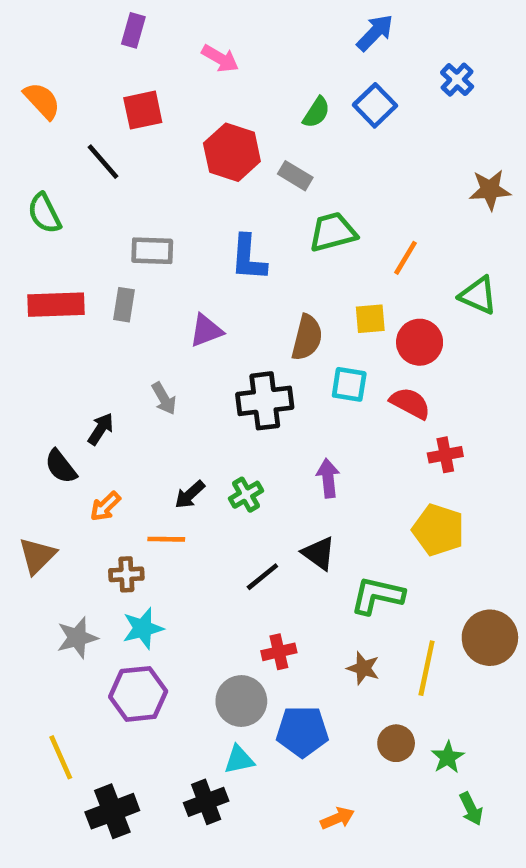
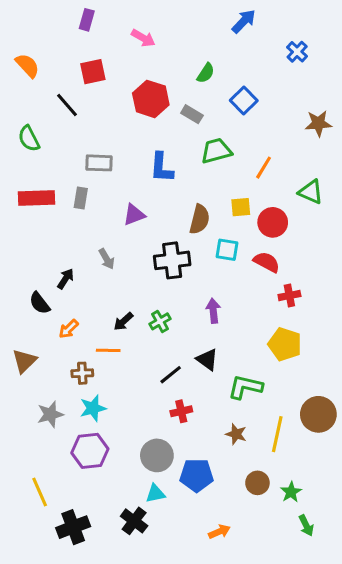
blue square: (375, 105) -> (244, 101), moved
red cross: (279, 652) -> (181, 411), moved
black cross: (206, 802) -> (134, 521), turned -32

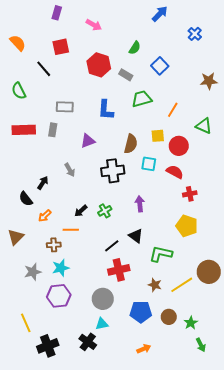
red cross: (181, 411) -> (119, 270), size x1.5
yellow line: (277, 434) -> (182, 285), turned 45
blue pentagon: (197, 475) -> (141, 312), moved

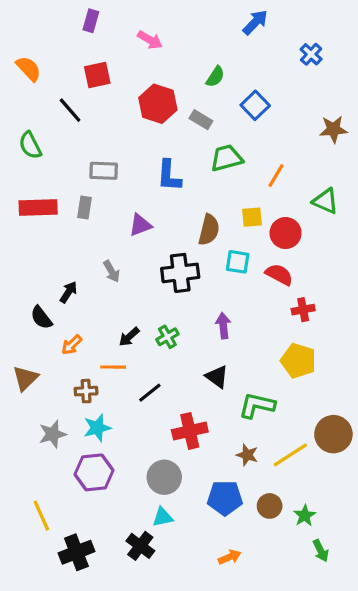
black line: (112, 246) -> (150, 393), moved

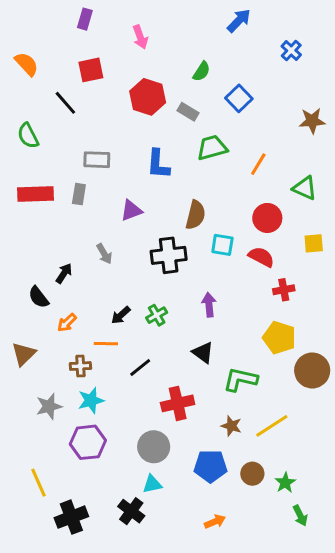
pink arrow: (150, 40) -> (140, 37), turned 40
yellow square: (252, 217) -> (314, 243), moved
brown circle: (333, 434) -> (312, 370), moved

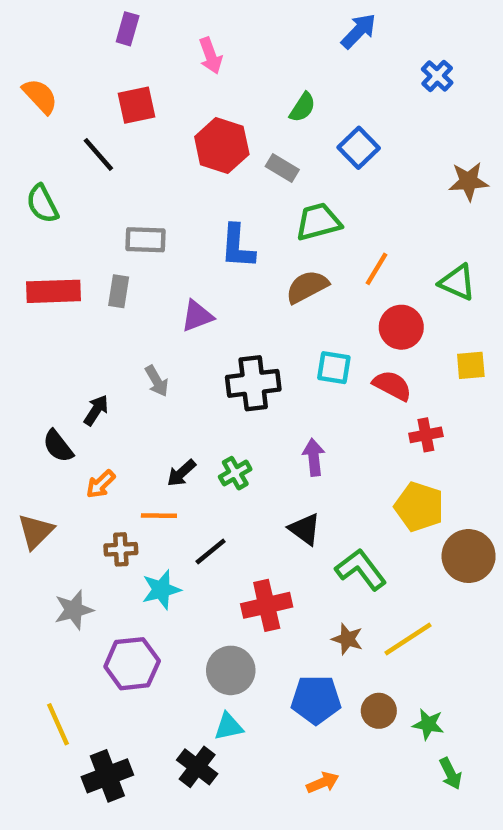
orange line: (258, 164) -> (377, 269), moved
brown semicircle: (196, 215) -> (307, 287), moved, turned -132
green L-shape: (240, 379) -> (361, 569), turned 40
cyan star: (91, 400) -> (161, 590), moved
green star: (285, 483) -> (428, 724), turned -30

